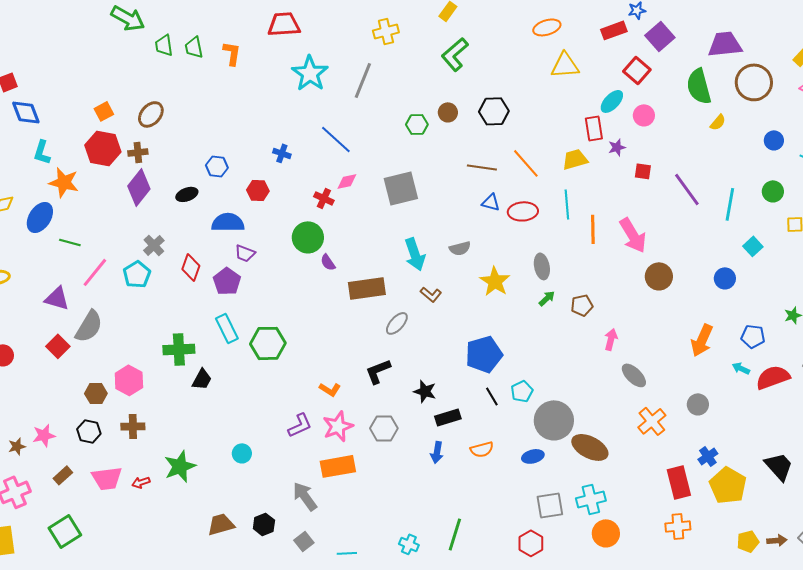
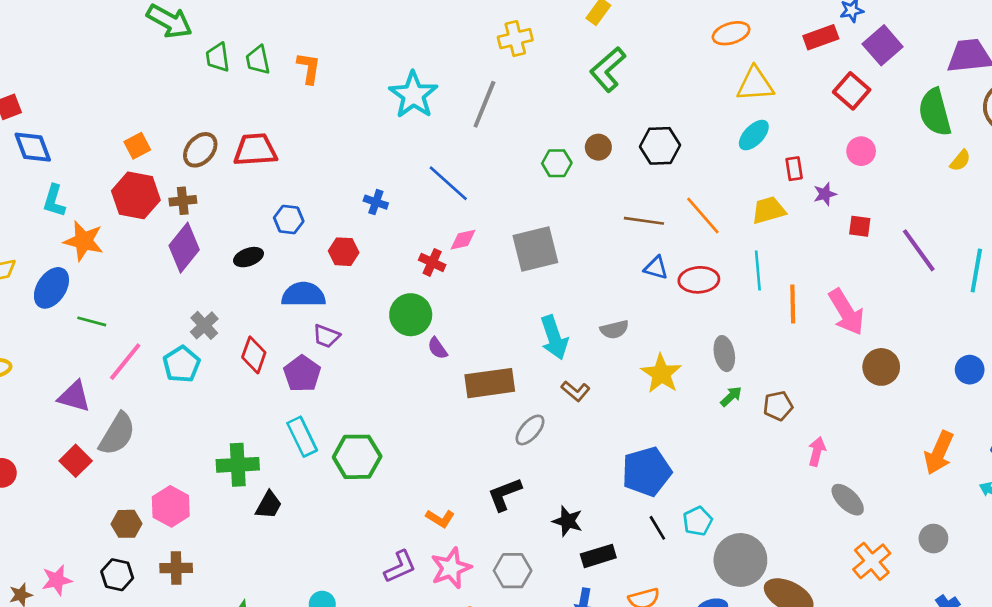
red trapezoid: (284, 24) -> (255, 150), moved
cyan ellipse: (612, 101) -> (754, 135), moved
red rectangle: (594, 128) -> (794, 169), size x0.7

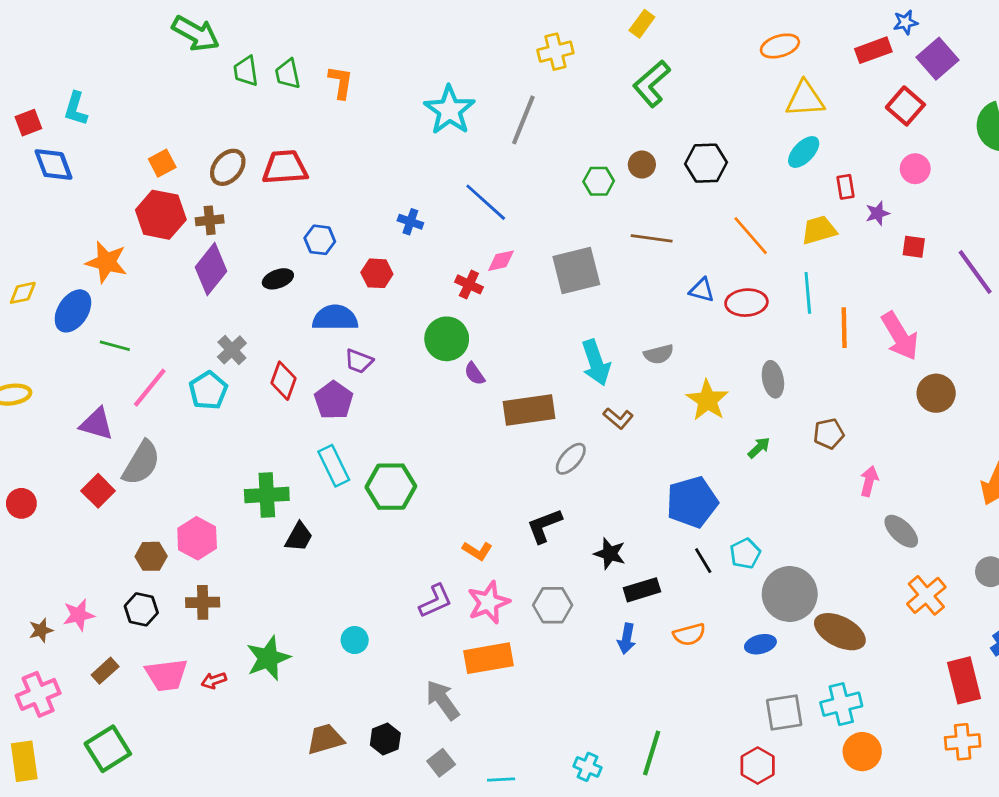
cyan L-shape: (54, 201) -> (76, 109), moved
brown line: (644, 221) -> (652, 238), moved
green arrow: (731, 396) -> (759, 448), moved

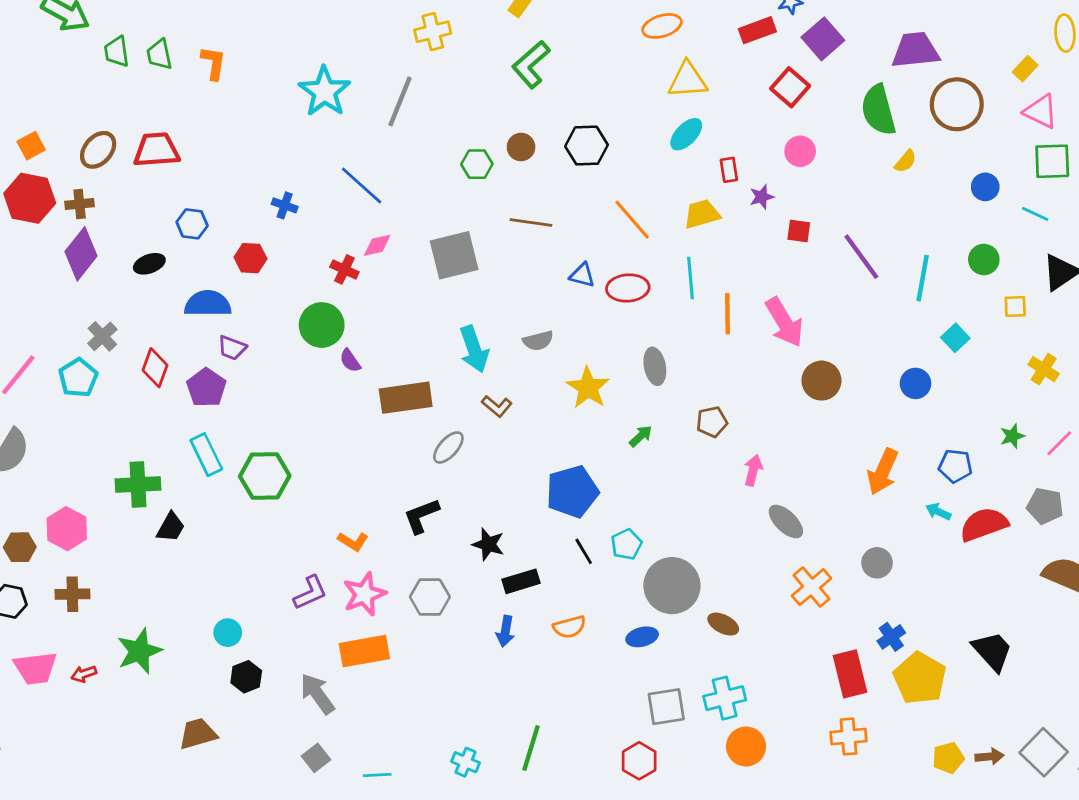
brown ellipse: (840, 632) -> (723, 624), size x0.6
black hexagon: (385, 739) -> (246, 677), moved

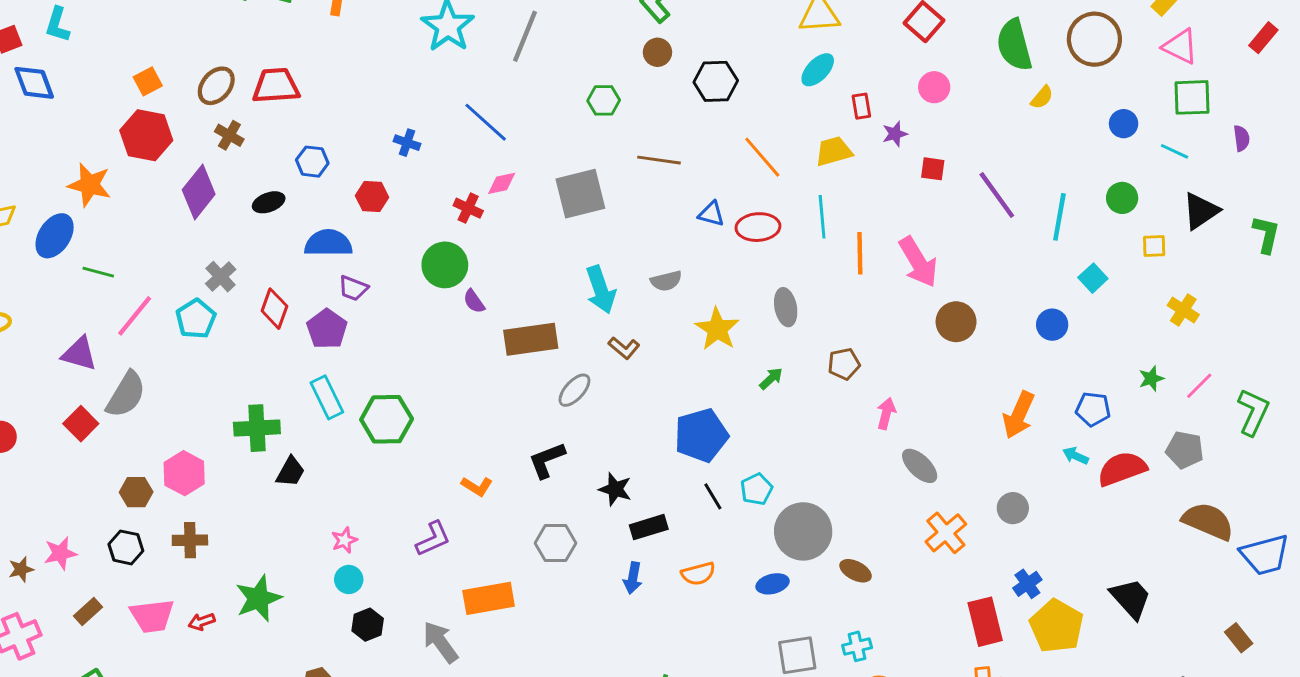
brown circle: (521, 147) -> (657, 52), moved
brown cross: (80, 204) -> (229, 135), moved, turned 36
pink star: (364, 594) -> (344, 540), moved, size x0.6
cyan cross: (725, 698) -> (857, 646), size x0.7

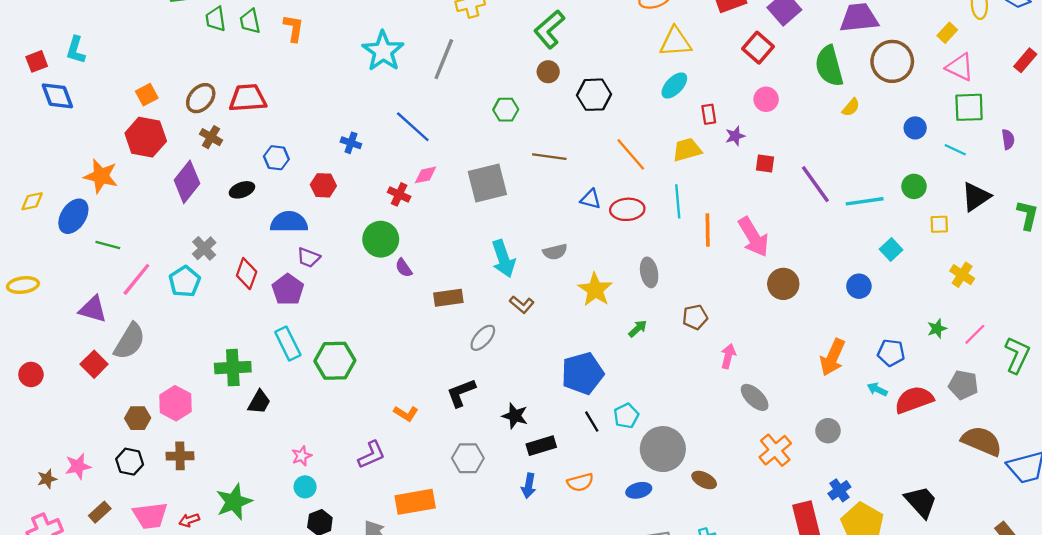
cyan line: (1059, 217) -> (865, 201), turned 72
brown rectangle: (531, 339) -> (448, 298), size x0.7

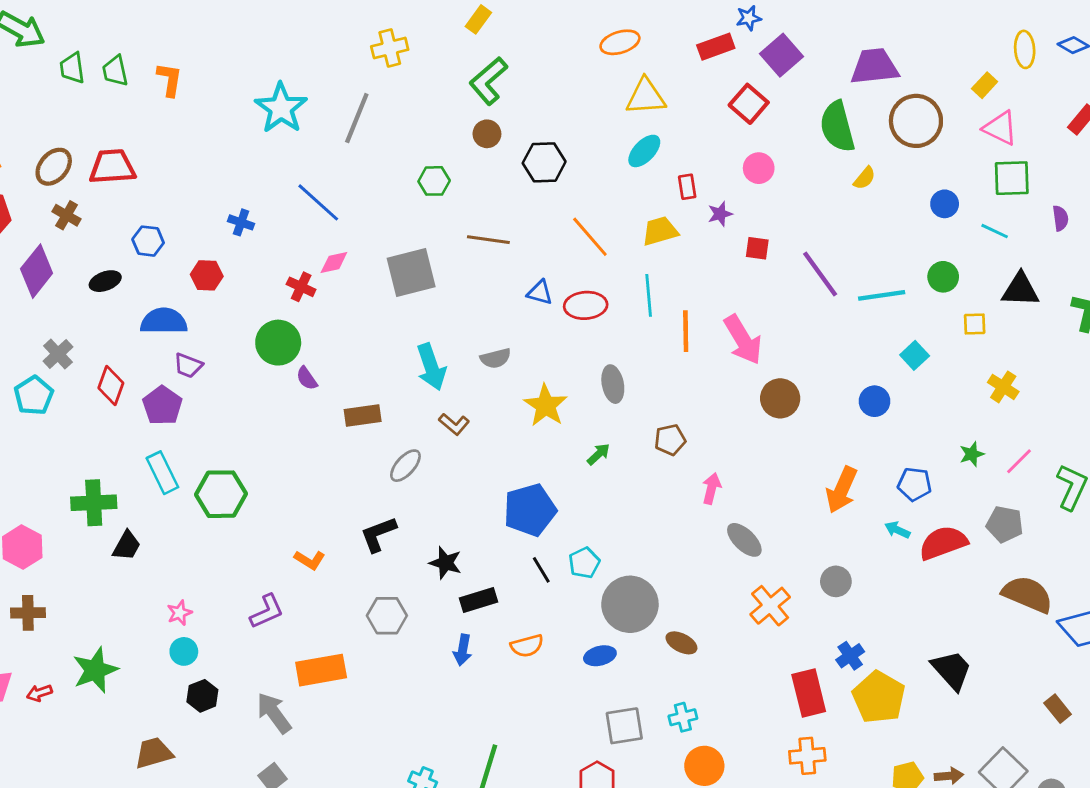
black triangle: (976, 197) -> (1020, 290), turned 36

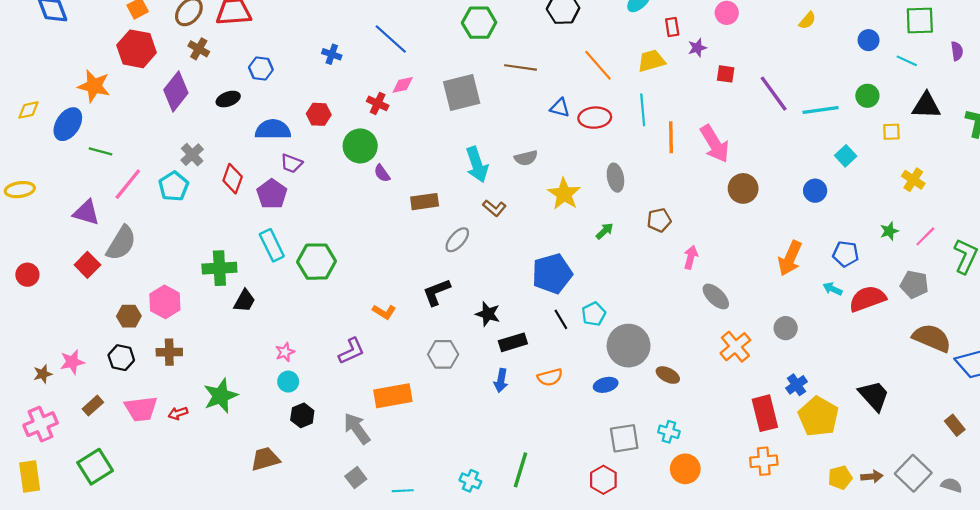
green hexagon: (434, 181) -> (479, 23), size x1.4
red hexagon: (207, 275) -> (319, 114), moved
cyan cross: (683, 717) -> (669, 432), turned 30

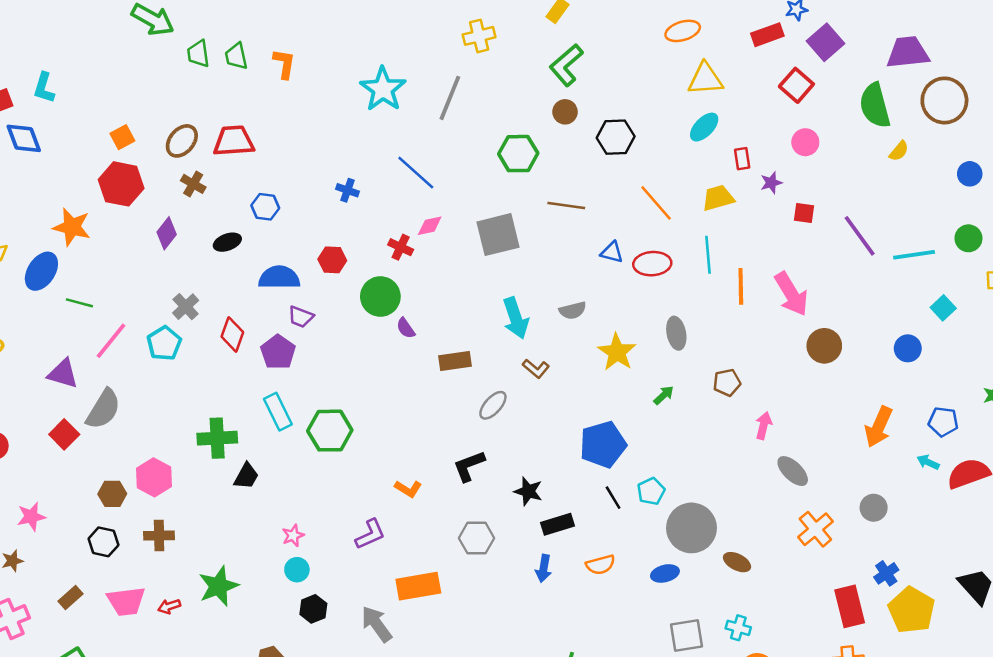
purple diamond: (176, 91) -> (167, 233), size x0.7
pink star: (72, 362) -> (31, 517), moved

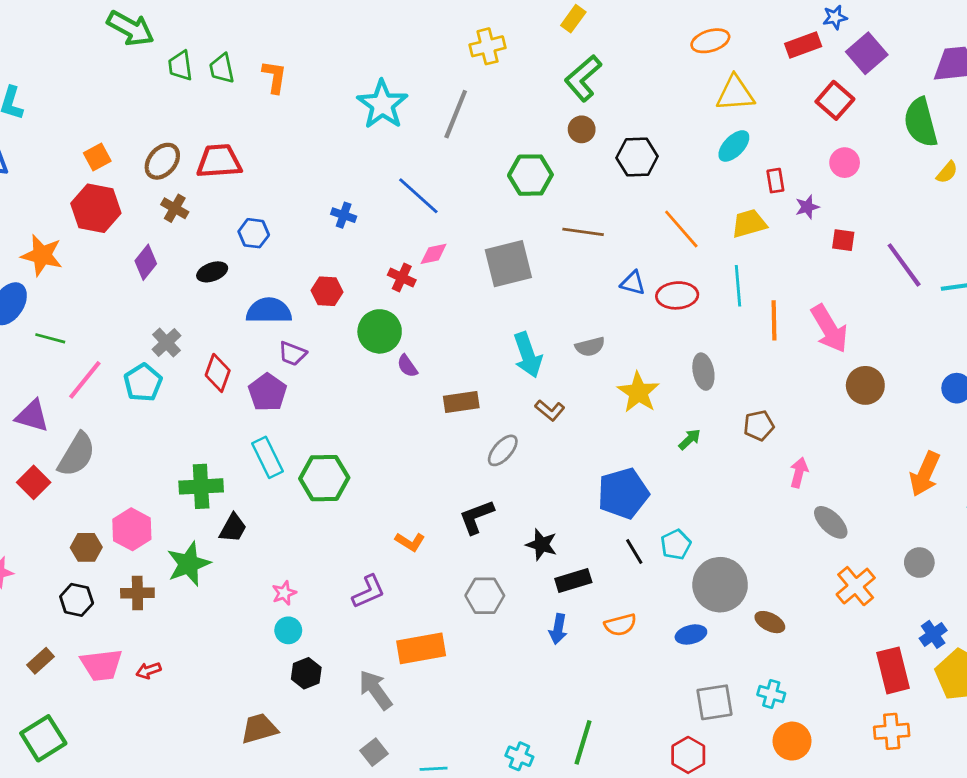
green star: (218, 586) -> (189, 564), moved

